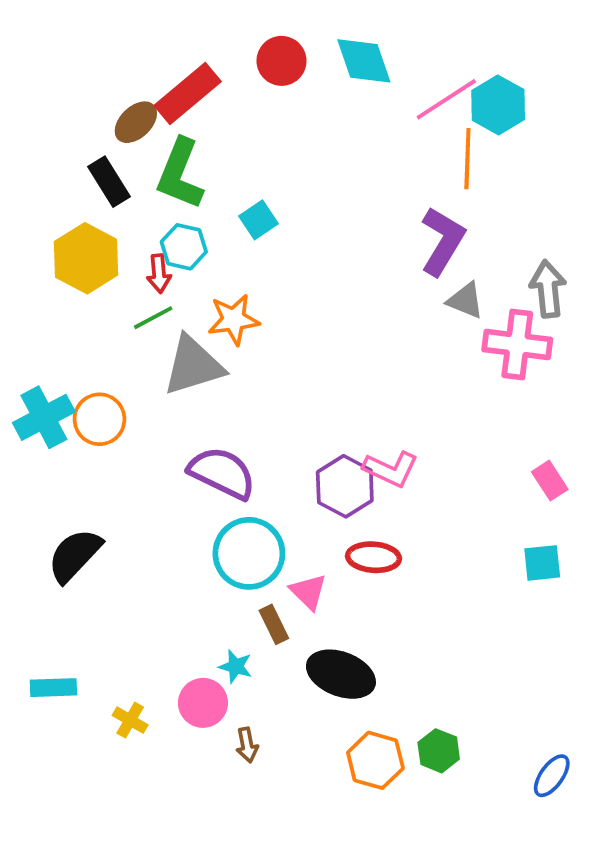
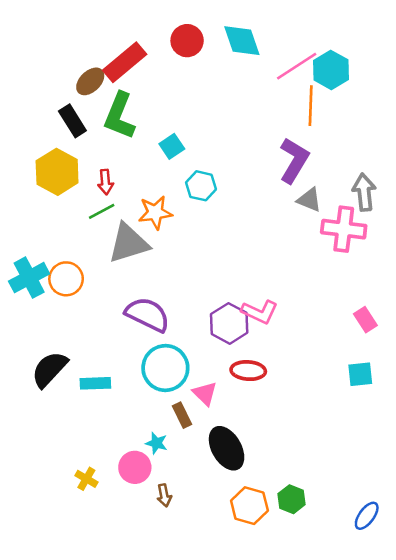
cyan hexagon: (184, 247) -> (201, 186), moved
black ellipse: (341, 674) -> (227, 448), turned 39
cyan rectangle: (53, 688) -> (95, 383), moved

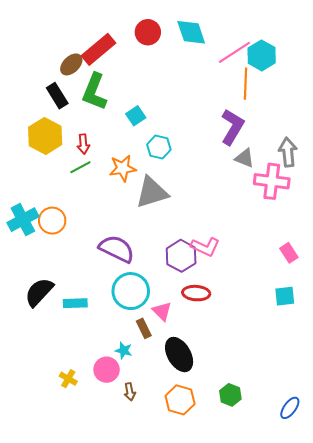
gray triangle: (128, 243) -> (152, 192), moved
orange hexagon: (249, 506) -> (180, 400), moved

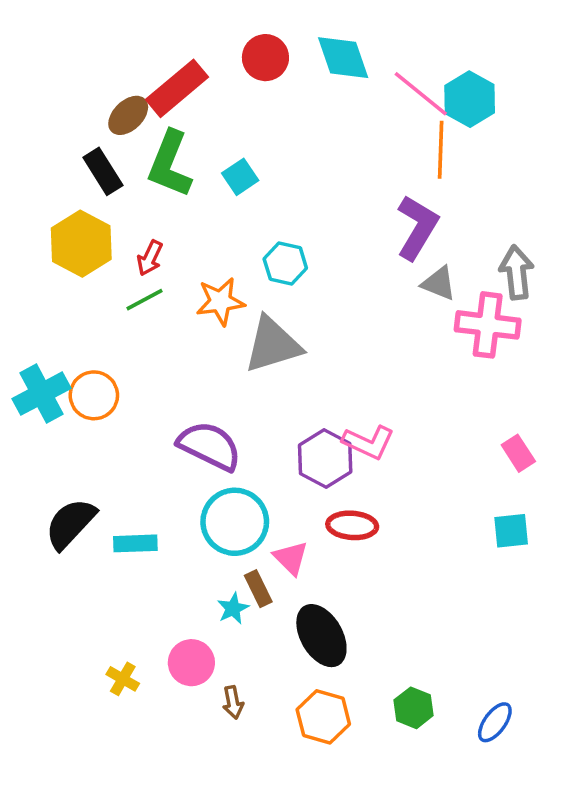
pink line: (234, 52) -> (421, 94), turned 72
cyan square: (136, 116) -> (240, 177), moved
red arrow: (83, 144) -> (150, 258), turned 30
cyan star: (124, 351) -> (233, 608), moved, turned 30
blue ellipse: (290, 408) -> (495, 722), moved

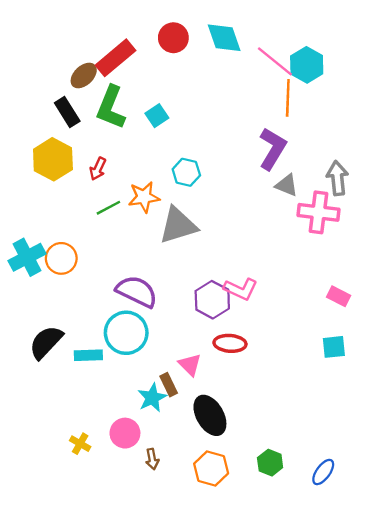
green line: (144, 300) -> (108, 208), moved
pink rectangle: (518, 453) -> (339, 296), turned -30
cyan circle: (235, 522) -> (126, 333), moved
cyan star: (233, 608) -> (152, 398), size x1.4

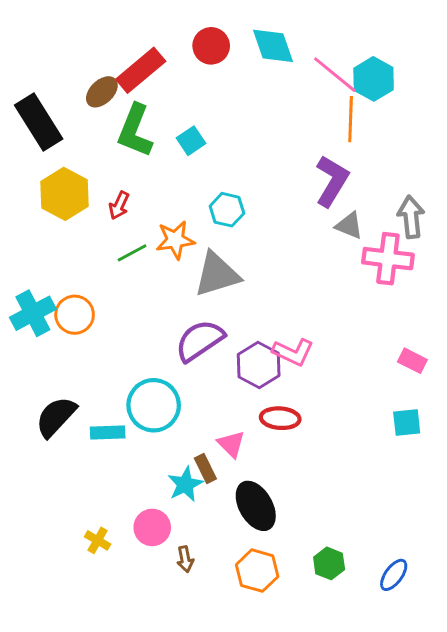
black rectangle: (67, 112) -> (39, 122), moved, size x1.5
purple semicircle: (137, 291) -> (200, 341), moved, turned -60

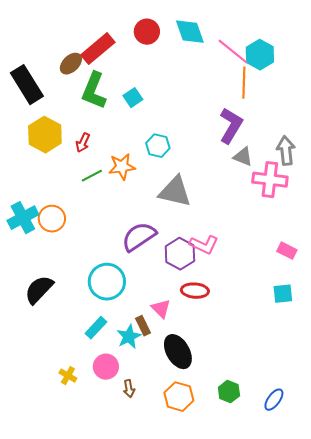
gray triangle: (217, 274) -> (175, 192), moved, turned 30
cyan rectangle: (108, 433) -> (96, 328), moved, turned -45

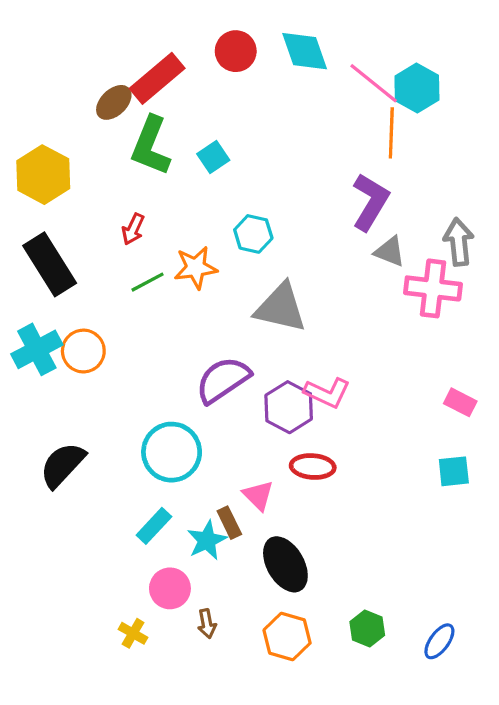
black rectangle: (27, 85) -> (50, 264), moved
yellow hexagon: (45, 135) -> (43, 175), moved
yellow cross: (68, 376) -> (133, 633), moved

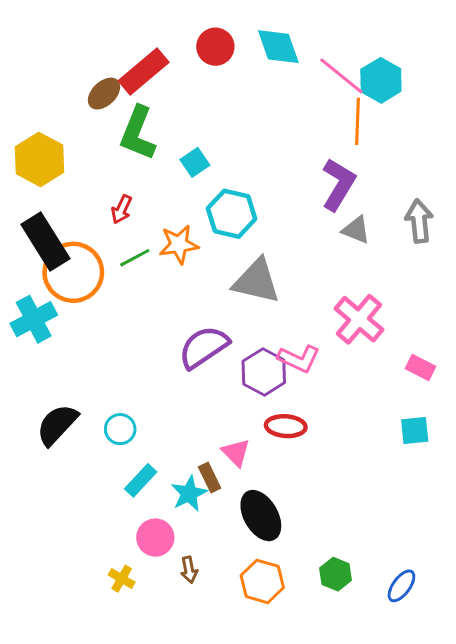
cyan square: (213, 157) -> (195, 162), moved
cyan hexagon: (253, 234) -> (232, 214), size x1.4
pink cross: (433, 288) -> (359, 319), moved, turned 33
orange circle: (83, 351) -> (73, 272), moved, size x1.5
cyan circle: (172, 452) -> (120, 429), moved, size x0.6

